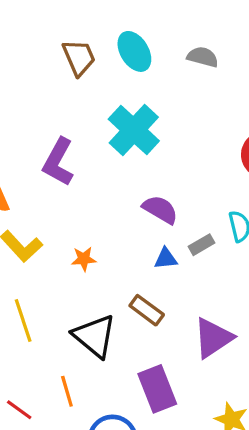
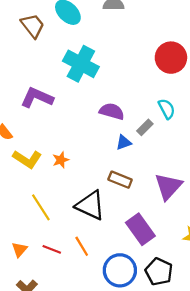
purple L-shape: (58, 162) -> (37, 98), turned 100
orange star: (84, 259) -> (61, 160), moved
red line: (19, 410) -> (52, 249), moved

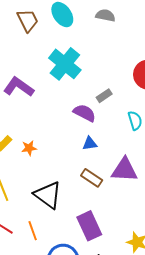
gray rectangle: (145, 127) -> (104, 96), moved
brown rectangle: (120, 180) -> (92, 178), moved
purple triangle: (168, 186) -> (124, 170), moved, turned 40

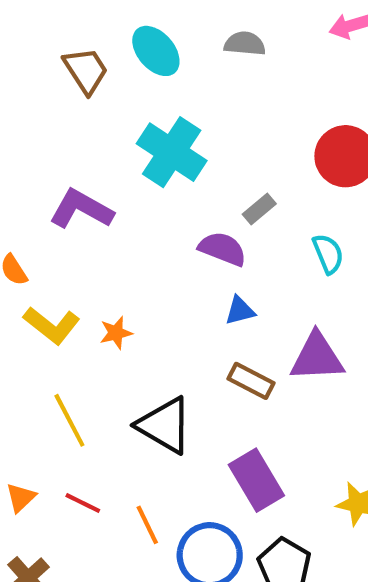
orange line: (33, 231) -> (147, 525), moved

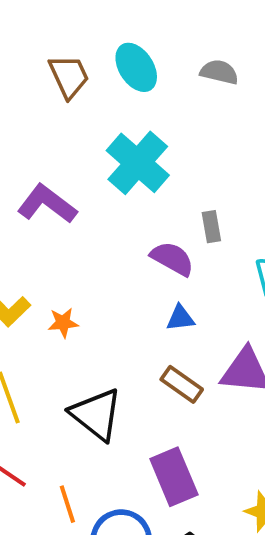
gray rectangle: (259, 209) -> (211, 227), turned -68

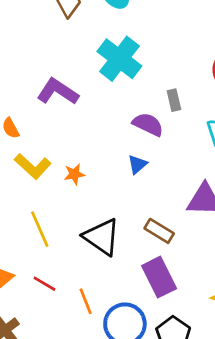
blue triangle: (180, 318) -> (137, 164), moved, turned -30
brown rectangle: (182, 384) -> (159, 231), moved

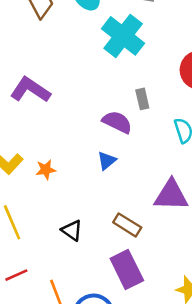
cyan cross: (119, 59) -> (123, 36), moved
black triangle: (102, 237) -> (72, 230), size x0.6
red line: (45, 284) -> (16, 275), turned -55

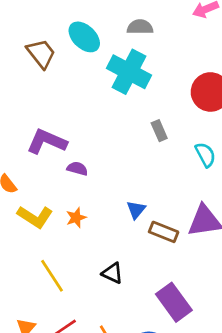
purple semicircle: (117, 122) -> (77, 169), moved, size x0.7
blue triangle: (107, 161) -> (136, 210), moved
brown rectangle: (127, 225) -> (164, 232), moved

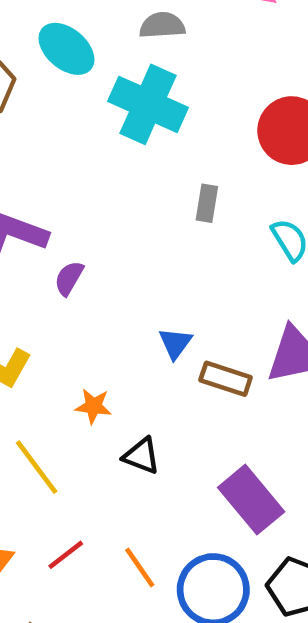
gray rectangle: (159, 131) -> (207, 203), turned 36
purple semicircle: (77, 169) -> (69, 278), turned -72
orange star: (76, 218) -> (93, 406), moved, turned 30

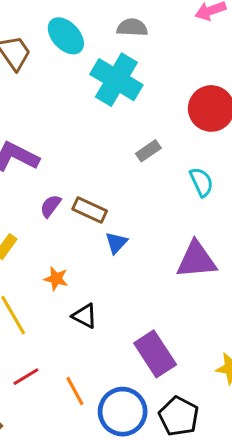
gray rectangle: (207, 203) -> (148, 151), turned 40
purple semicircle: (69, 278) -> (51, 206), moved
brown rectangle: (226, 379) -> (90, 210), moved

